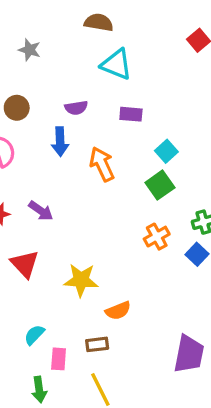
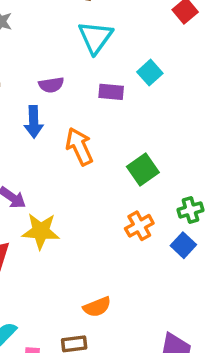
cyan triangle: (116, 64) -> (95, 37), turned 44
cyan square: (166, 151) -> (150, 73), moved
yellow star: (81, 280) -> (41, 231), moved

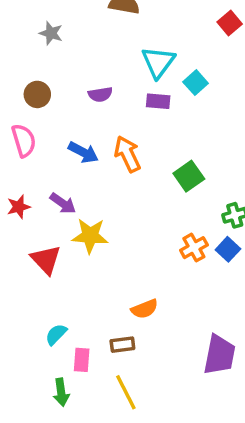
cyan triangle: (95, 37) -> (158, 62), moved
blue arrow: (34, 122) -> (83, 152), moved, turned -60
orange cross: (139, 226) -> (194, 248), moved

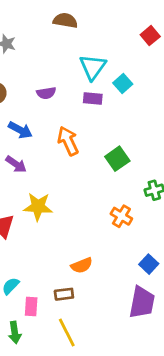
blue arrow: (83, 152) -> (20, 130), moved
purple arrow: (63, 203) -> (16, 164), moved
orange cross: (194, 248) -> (121, 216), turned -30
blue square: (228, 249) -> (149, 264), moved

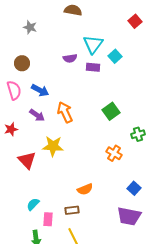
purple semicircle: (46, 93) -> (70, 58), moved
orange arrow: (68, 141) -> (65, 112), moved
purple trapezoid: (142, 302) -> (129, 216), turned 90

